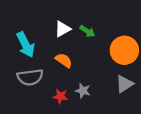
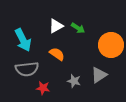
gray triangle: (124, 84) -> (99, 75), moved
red star: (60, 96) -> (43, 88), moved

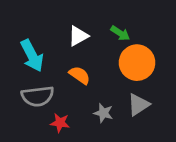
green arrow: (78, 28) -> (120, 33), moved
orange circle: (111, 45) -> (137, 63), moved

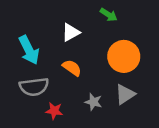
green arrow: (120, 33) -> (109, 15), moved

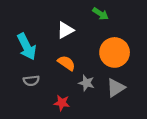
gray semicircle: (34, 87) -> (31, 81), size x0.6
gray star: (93, 102) -> (86, 83), moved
red star: (54, 111) -> (62, 103), moved

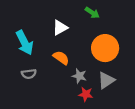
red star: (62, 103) -> (86, 94), moved

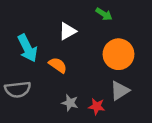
orange semicircle: (61, 58) -> (58, 65), moved
gray semicircle: (29, 74) -> (18, 89), moved, size x1.5
gray star: (79, 76) -> (70, 103), moved

